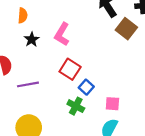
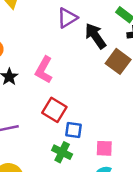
blue square: (86, 87) -> (74, 130), turned -32

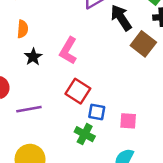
pink square: (104, 148) -> (128, 121), moved

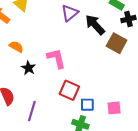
orange semicircle: (23, 29) -> (16, 47), turned -56
pink L-shape: (68, 51) -> (56, 58), turned 145
purple line: (29, 109) -> (32, 111), turned -54

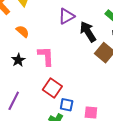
orange semicircle: (16, 47) -> (23, 31), moved

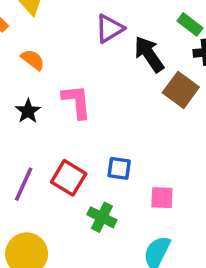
red square: (52, 88) -> (69, 178), moved
blue square: (67, 105) -> (119, 168), moved

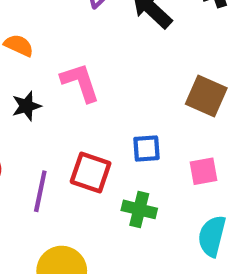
brown square: (181, 90) -> (206, 96), moved
black star: (28, 111) -> (26, 106), turned 30

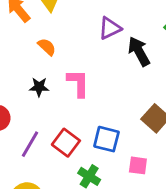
blue square: (146, 148) -> (106, 139), size x1.4

